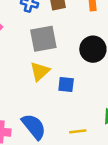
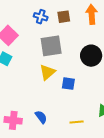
blue semicircle: (34, 127) -> (41, 117), size x0.6

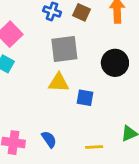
brown square: (64, 17) -> (82, 12), turned 32
yellow triangle: (47, 72) -> (59, 83), turned 42

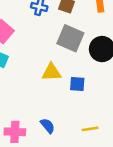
gray square: (64, 49) -> (70, 38), moved, turned 36

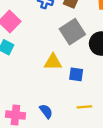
gray square: (70, 38) -> (72, 32), turned 30
yellow line: (90, 129) -> (84, 107), moved

